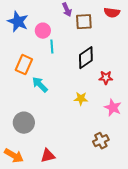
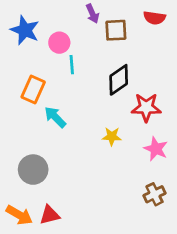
red star: (106, 78) -> (146, 107), size x1.5
brown cross: (101, 141) -> (154, 194), moved
red triangle: (48, 156) -> (50, 215), moved

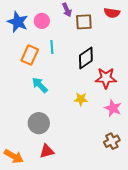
pink circle: (59, 43) -> (42, 21), moved
orange rectangle: (33, 90) -> (30, 55), moved
gray circle: (33, 170) -> (39, 123), moved
red triangle: (50, 215) -> (47, 151), moved

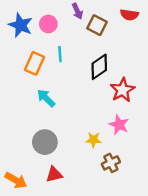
brown square: (84, 22) -> (97, 25), turned 30
red star: (106, 78) -> (122, 90), turned -30
yellow star: (81, 99) -> (94, 140), moved
pink star: (113, 108) -> (119, 125), moved
brown cross: (112, 141) -> (111, 163), moved

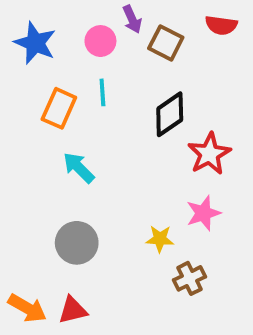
pink circle: (48, 24) -> (100, 41), moved
pink star: (119, 125) -> (203, 213), turned 30
red triangle: (54, 175) -> (73, 310), moved

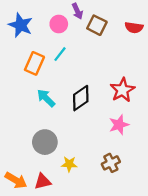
red semicircle: (221, 25) -> (134, 27), moved
cyan line: (102, 92) -> (60, 54), turned 42
black diamond: (170, 114) -> (81, 98), moved
yellow star: (160, 239) -> (69, 164), moved

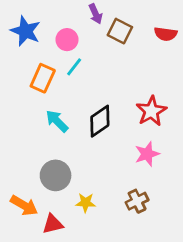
pink circle: (59, 24) -> (67, 40), moved
orange arrow: (16, 180) -> (24, 205), moved

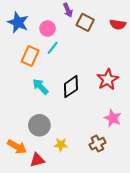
pink star: (147, 154) -> (113, 118), moved, turned -30

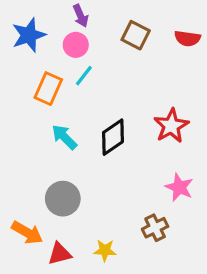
purple arrow: (68, 10) -> (81, 16), moved
blue star: (18, 22) -> (29, 35), turned 30
yellow star: (61, 145) -> (105, 250), moved

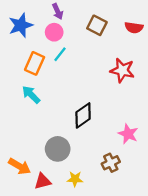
red star: (171, 126) -> (122, 70), moved, turned -30
cyan arrow: (64, 137) -> (31, 95), moved
black diamond: (113, 137) -> (83, 115), moved
gray circle: (63, 199) -> (58, 149), moved

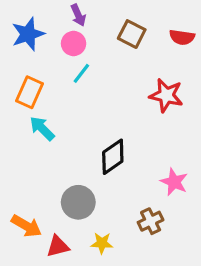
orange rectangle: (35, 63) -> (30, 92), moved

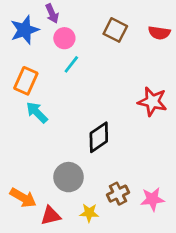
purple arrow: (78, 15) -> (52, 13), moved
red star: (166, 95) -> (152, 101), moved
pink star: (174, 182) -> (152, 199), moved, turned -30
brown cross: (151, 221) -> (118, 194), moved

